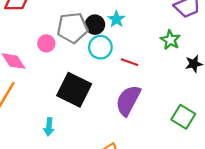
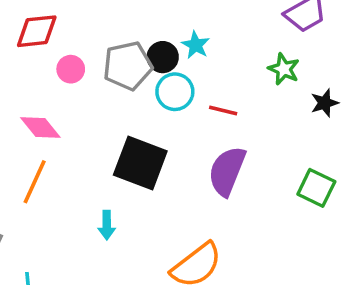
pink circle: (46, 43) -> (71, 69), moved

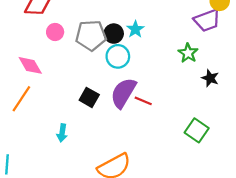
black star: (325, 103) -> (210, 78), turned 30
red line: (223, 111) -> (143, 101), moved
black square: (140, 163) -> (89, 97), size x0.6
purple semicircle: (227, 171) -> (123, 93), moved

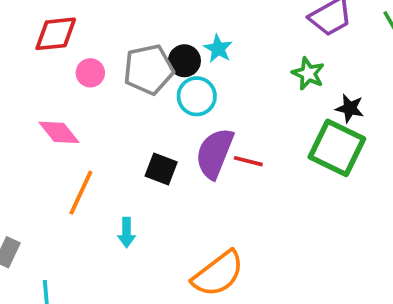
orange line: (21, 99) -> (81, 193), moved
green square: (197, 130) -> (337, 148), moved, size x1.4

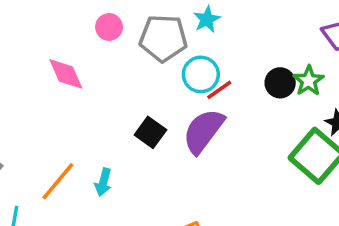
cyan star: (218, 49) -> (207, 19), moved
black circle: (184, 61) -> (280, 83), moved
red line: (248, 161) -> (219, 90), moved, turned -64
orange line: (81, 193) -> (58, 181), moved

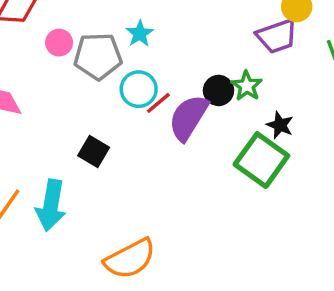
pink circle: (109, 27) -> (59, 43), moved
purple semicircle: (203, 131) -> (188, 118), moved
cyan arrow: (103, 182) -> (51, 205), size x1.8

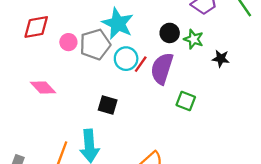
cyan star: (140, 34) -> (118, 23), size x1.8
black circle: (219, 90) -> (170, 33), moved
green square: (261, 160) -> (186, 101), moved, size x0.6

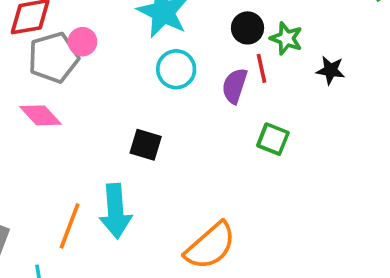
gray pentagon: (95, 44) -> (53, 58), moved
red line: (141, 64) -> (261, 68), moved, turned -48
purple semicircle: (162, 69) -> (235, 86), size x0.7

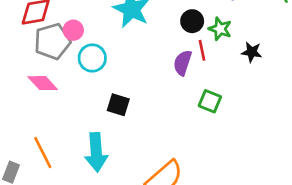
cyan circle: (176, 69) -> (92, 58), moved
orange line: (70, 226) -> (43, 153), moved, turned -48

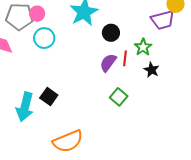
black circle: (192, 21) -> (111, 33), moved
black star: (252, 52) -> (152, 70), moved
black square: (118, 105) -> (49, 97), moved

